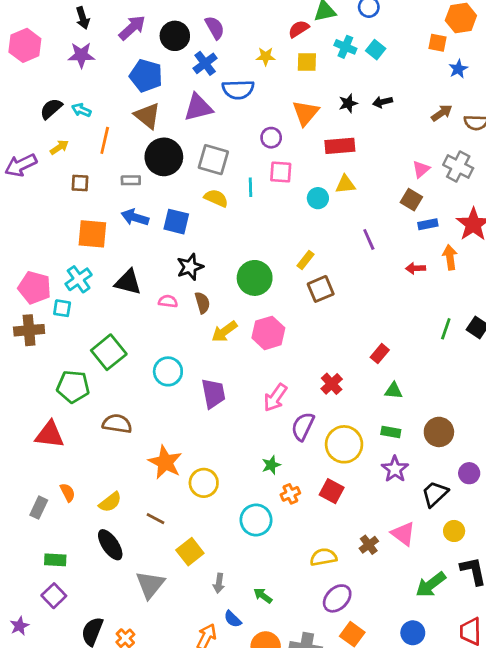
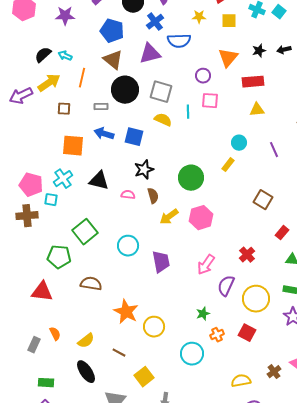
yellow arrow: (59, 147) -> (49, 83), size x1.6
cyan circle: (318, 198) -> (239, 143), moved
brown square: (321, 289) -> (263, 200), moved, turned -36

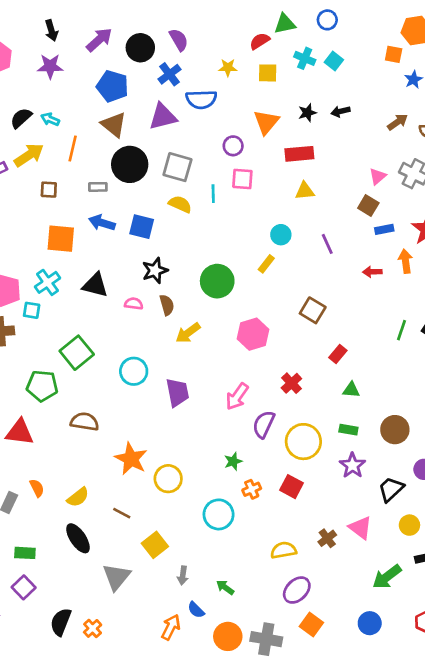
pink hexagon: (201, 218) -> (253, 334), moved

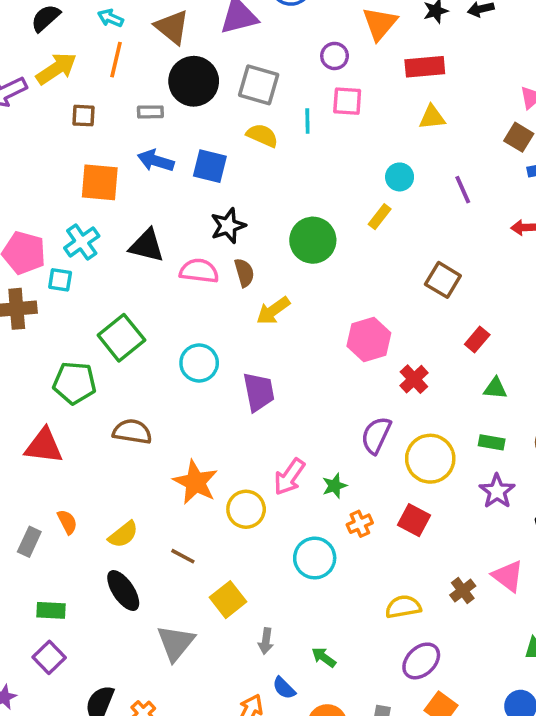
cyan arrow: (50, 119) -> (111, 18), moved
pink semicircle: (134, 304) -> (199, 271), size x1.5
pink hexagon: (253, 334) -> (369, 339), moved
pink arrow: (237, 396) -> (289, 477), moved

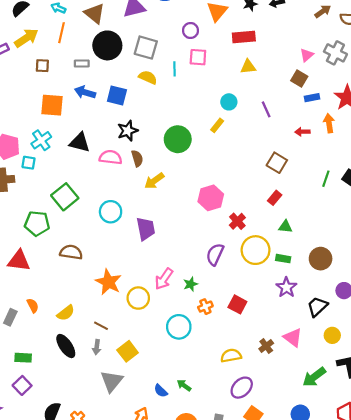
brown square: (443, 280) -> (277, 163), moved
yellow circle: (430, 459) -> (256, 250), moved
gray arrow: (266, 641) -> (97, 347), moved
gray triangle: (176, 643) -> (112, 381), moved
blue semicircle: (284, 688) -> (161, 391), moved

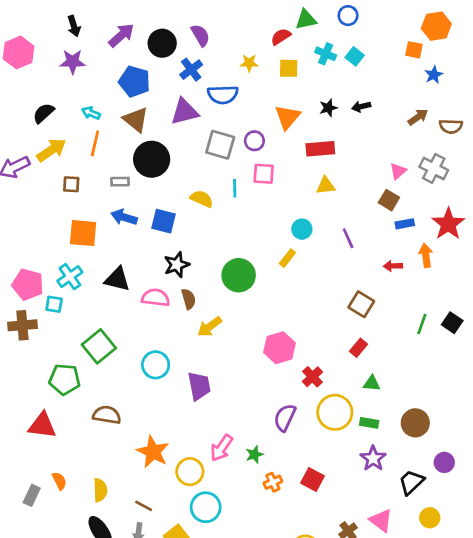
gray square: (146, 48) -> (220, 145), moved
yellow semicircle: (66, 313) -> (100, 490), turned -54
cyan circle: (179, 327) -> (206, 507), moved

